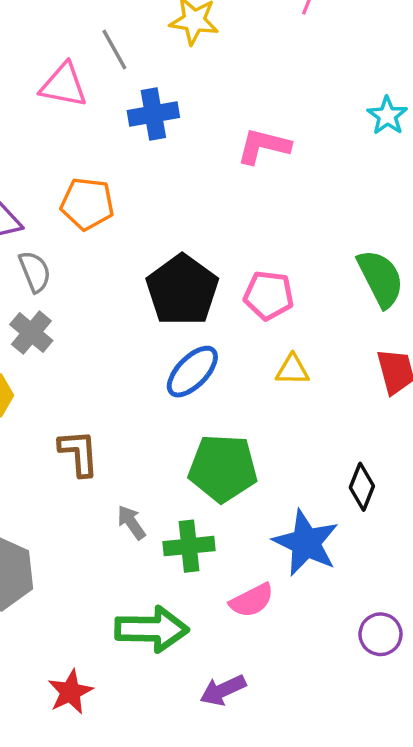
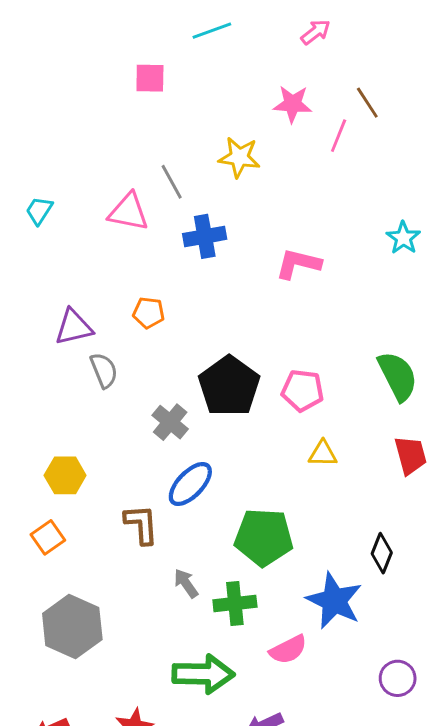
orange pentagon: (87, 204) -> (149, 313), size x0.7
gray cross: (31, 333) -> (170, 422), moved
blue ellipse: (192, 372) -> (190, 484), moved

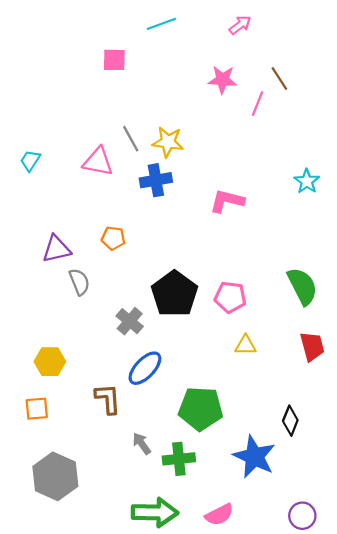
yellow star: (239, 157) -> (168, 142), moved
orange square: (48, 537) -> (37, 409), turned 30
pink semicircle: (288, 650) -> (219, 515), moved

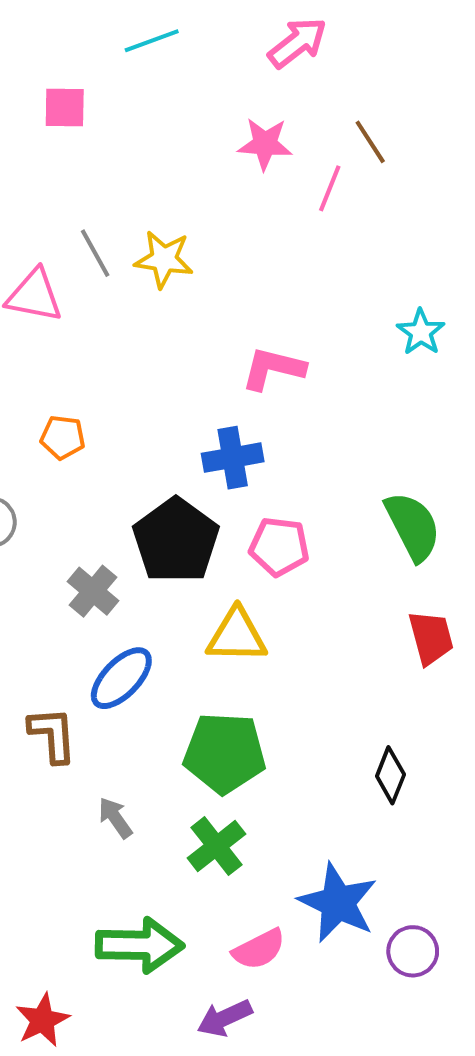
pink arrow: (240, 25) -> (297, 43), size x1.4
blue cross: (156, 180) -> (233, 458), moved
yellow triangle: (246, 345) -> (237, 636), moved, size x1.5
blue star: (254, 457) -> (338, 903), moved
green cross: (179, 459) -> (216, 846), moved, turned -32

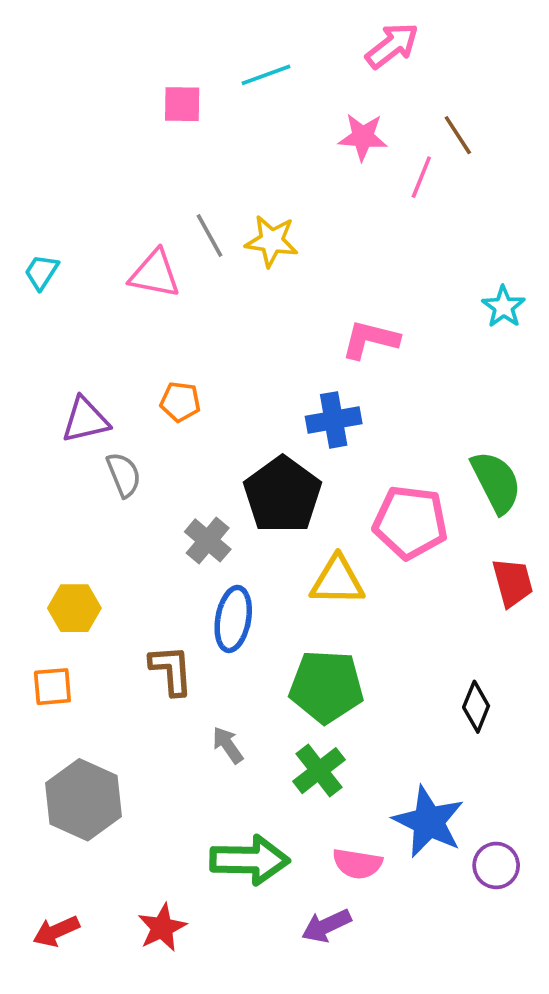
cyan line: (152, 41) -> (266, 75), moved
pink pentagon: (279, 547) -> (410, 522), moved, size x1.4
blue ellipse: (121, 678) -> (233, 619), turned -34
pink semicircle: (259, 949) -> (357, 864), turned 36

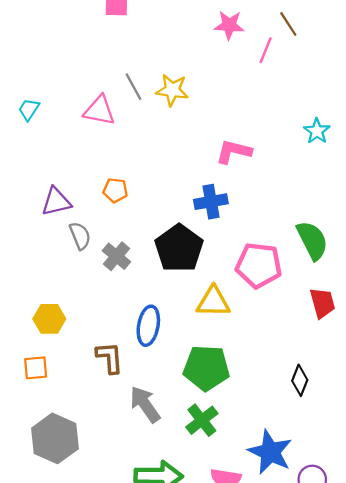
gray cross: (208, 540) -> (116, 256), moved
gray arrow: (228, 745) -> (145, 404), size x1.6

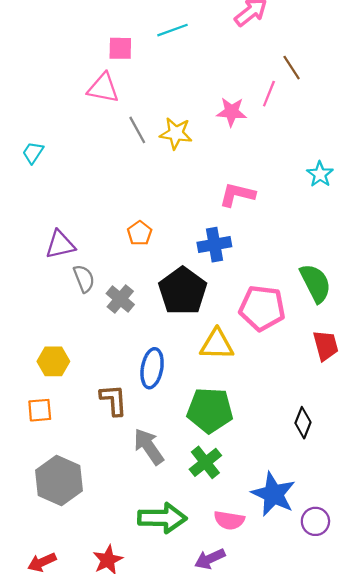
pink star: (229, 25) -> (231, 112), moved
pink triangle: (99, 111) -> (103, 88), moved
orange pentagon: (115, 190) -> (140, 233), moved, turned 30

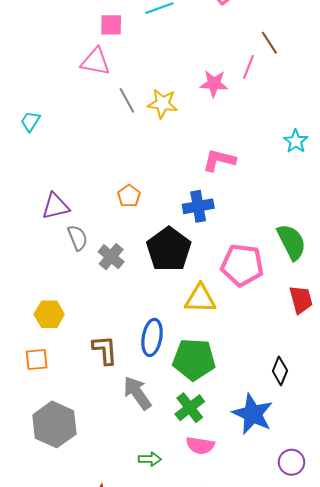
blue ellipse: (152, 368) -> (152, 337), moved
blue star: (273, 494) -> (253, 414), moved
green arrow: (162, 518) -> (150, 459), size x0.5
pink semicircle: (229, 520) -> (200, 445), moved

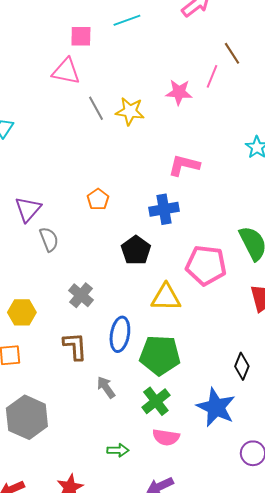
purple triangle: (56, 206) -> (28, 209), turned -36
black pentagon: (169, 249) -> (136, 250), size x0.7
gray cross: (111, 257) -> (81, 295), moved
gray arrow: (137, 393) -> (106, 387), size x0.7

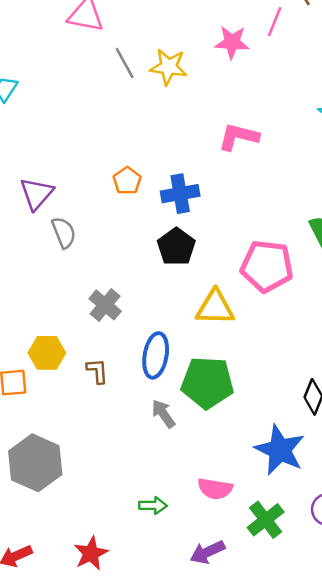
blue cross: (164, 209) -> (180, 194), moved
yellow hexagon: (22, 312) -> (47, 353), moved
brown L-shape: (75, 346) -> (97, 371), size x0.7
gray arrow: (106, 387) -> (163, 414), moved
green cross: (156, 401) -> (266, 520), moved

